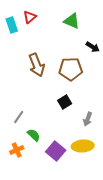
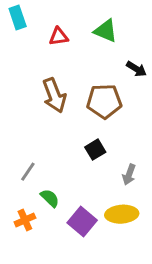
red triangle: (30, 17) -> (59, 37), moved, turned 32
cyan rectangle: (12, 25) -> (18, 18), moved

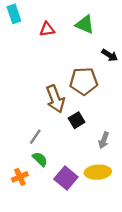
brown arrow: (54, 95) -> (55, 99), moved
gray line: (28, 172) -> (35, 137), moved

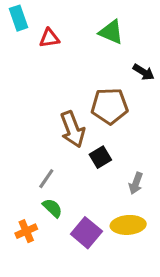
red triangle: (47, 29) -> (49, 38), moved

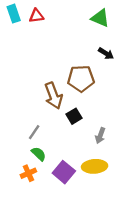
green triangle: (111, 32) -> (100, 18), moved
red triangle: (49, 38) -> (36, 16), moved
orange cross: (26, 231) -> (28, 173), moved

